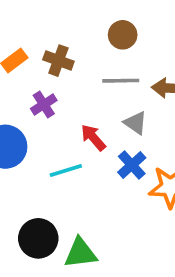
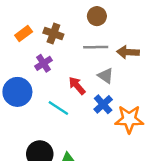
cyan line: (66, 171) -> (58, 108), turned 50

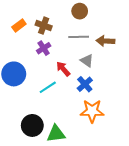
purple cross: (43, 63) -> (44, 48), moved
cyan line: (58, 108) -> (48, 87), turned -66
orange star: (129, 119) -> (92, 111), moved

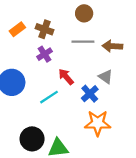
gray triangle: (87, 61) -> (106, 77), moved

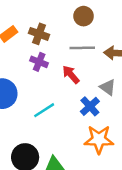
purple cross: (45, 54) -> (39, 62), turned -35
red arrow: (66, 77) -> (71, 75), moved

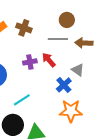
brown circle: (84, 16) -> (67, 20), moved
purple cross: (39, 62) -> (30, 62), moved, turned -32
cyan line: (44, 110) -> (22, 100), moved

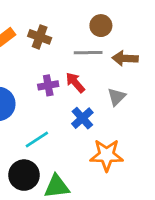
gray triangle: (78, 70) -> (117, 97), turned 40
blue cross: (64, 85) -> (82, 118), moved

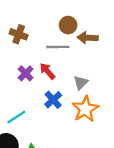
brown arrow: (125, 58) -> (88, 38), moved
purple cross: (48, 85) -> (26, 73), turned -35
orange star: (107, 155) -> (85, 109), moved, turned -30

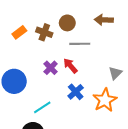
brown circle: (68, 25) -> (67, 23), moved
brown arrow: (88, 38) -> (104, 20), moved
gray triangle: (81, 83) -> (115, 73), moved

